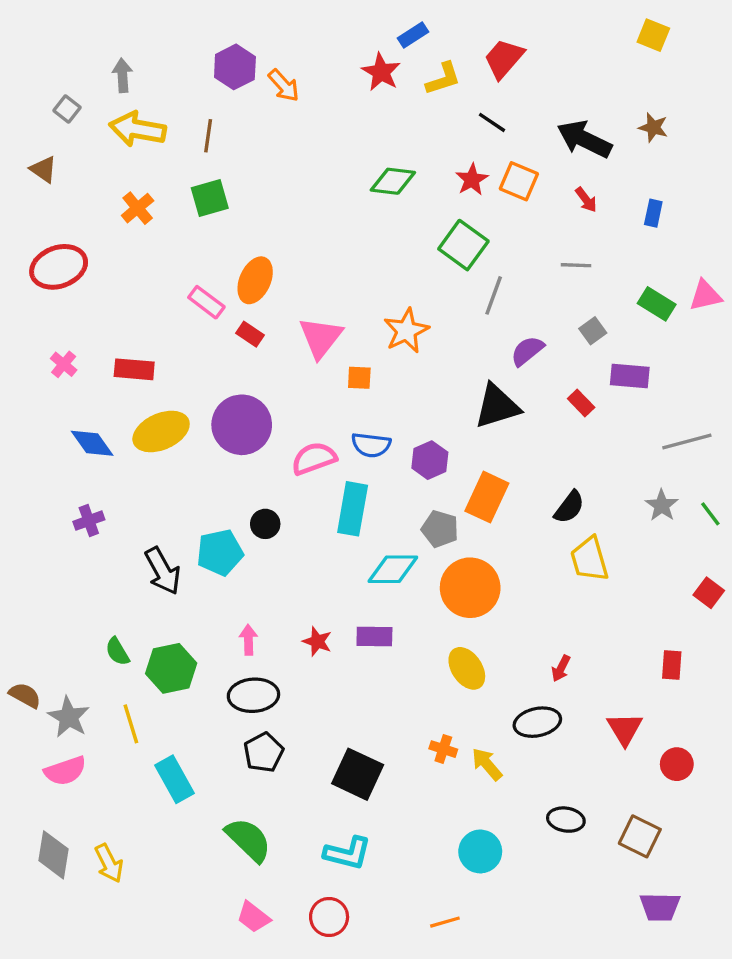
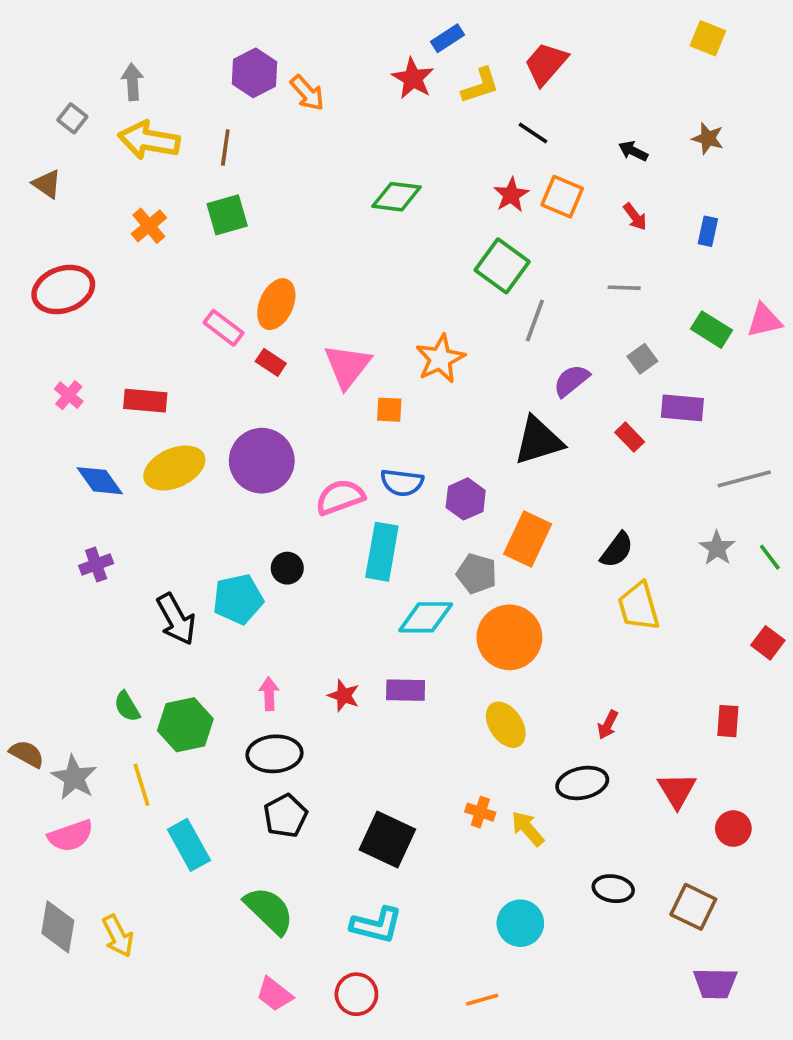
black arrow: (584, 139) -> (633, 151), size x0.5
green diamond: (393, 181) -> (396, 197), moved

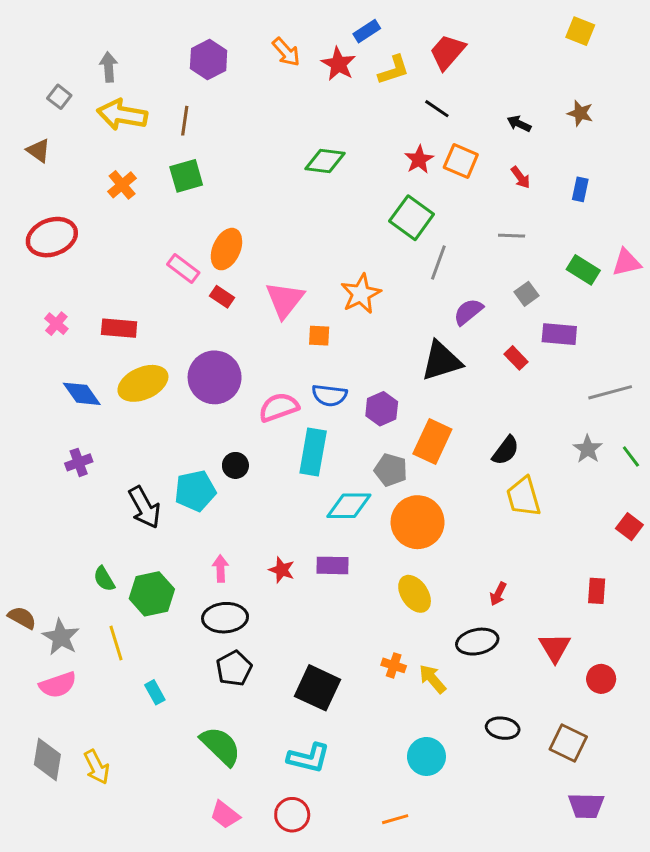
orange arrow: (307, 93) -> (286, 52), moved
cyan rectangle: (189, 845) -> (155, 692), size x0.6

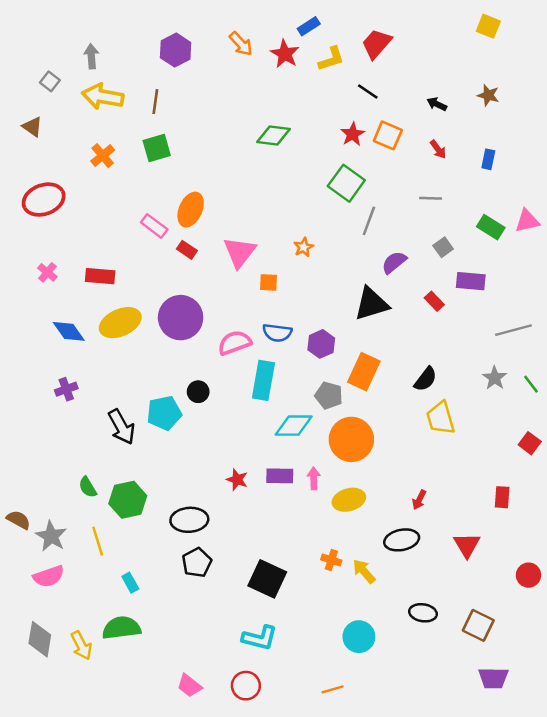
orange star: (361, 294) -> (304, 247), size x0.6
pink arrow: (221, 568) -> (314, 478), moved
yellow ellipse: (415, 594) -> (349, 500), turned -72
red circle: (601, 679) -> (528, 575), moved
green semicircle: (221, 746) -> (122, 628), moved, turned -51

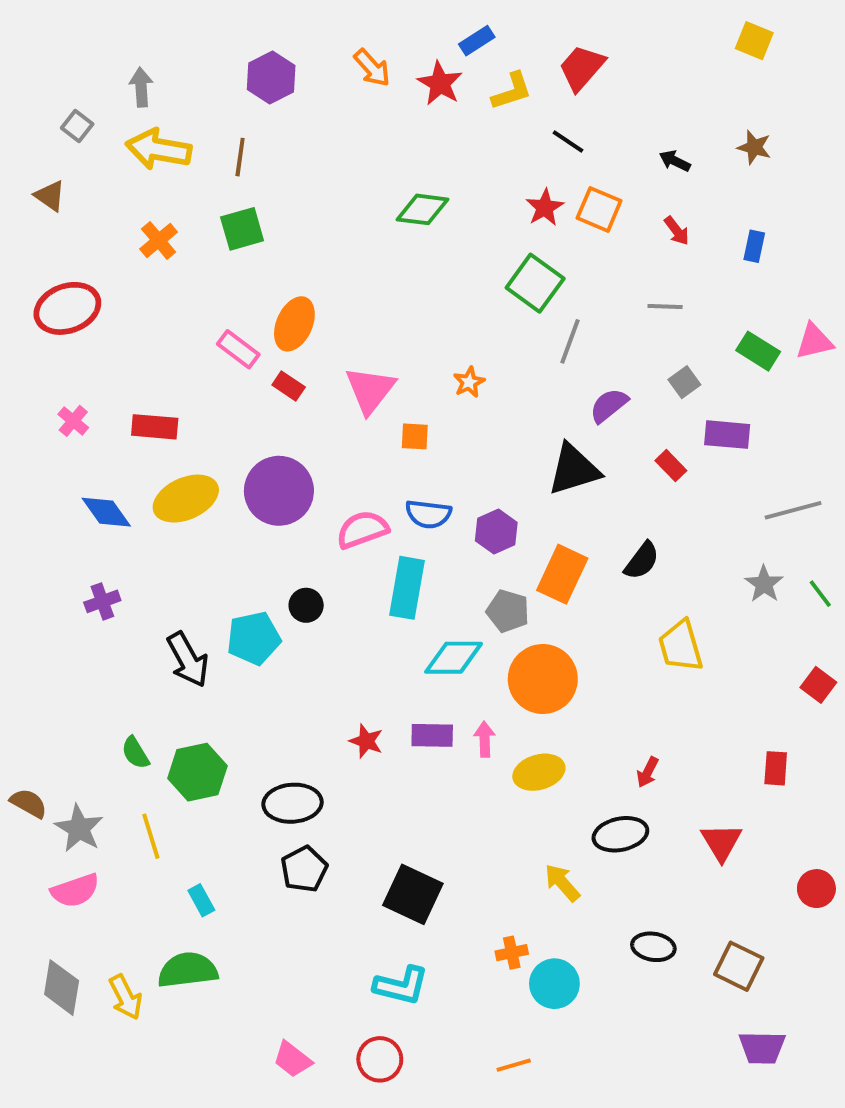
black semicircle: (425, 379) -> (642, 561), moved
orange cross: (331, 560) -> (512, 953), moved, turned -30

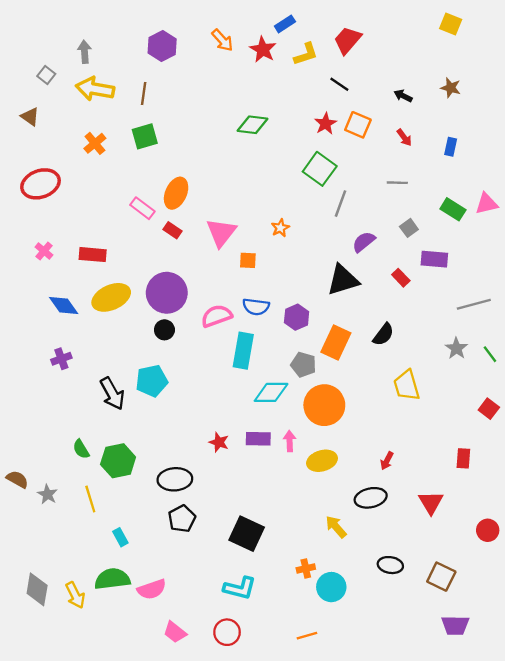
black circle: (306, 605) -> (164, 330), moved
gray star: (79, 828) -> (47, 494), size x0.7
pink semicircle: (75, 891) -> (152, 589), moved

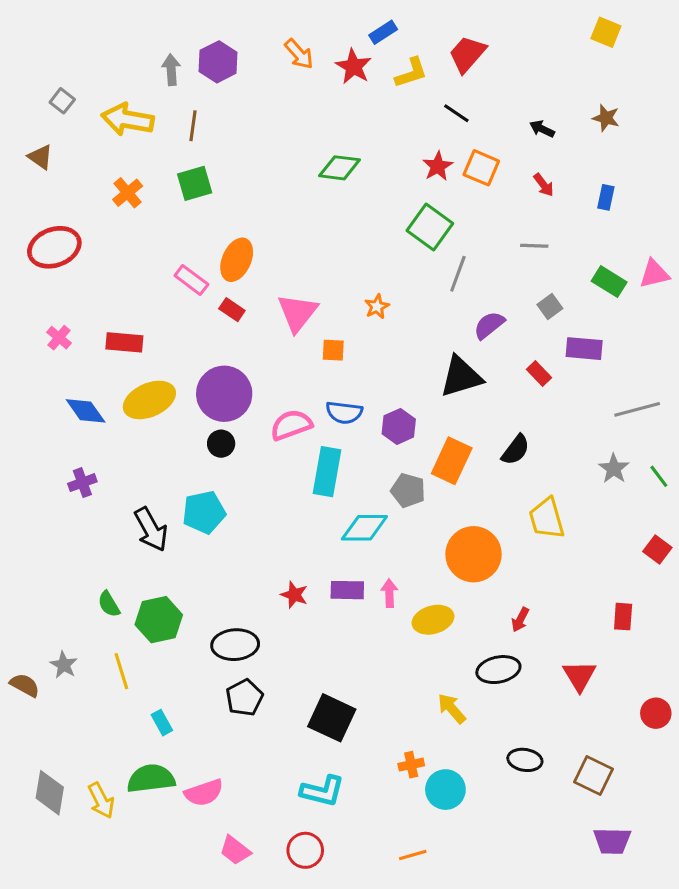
gray arrow: (85, 52) -> (171, 70), moved
orange circle: (324, 405) -> (474, 554), moved
brown semicircle: (17, 479) -> (25, 685), moved

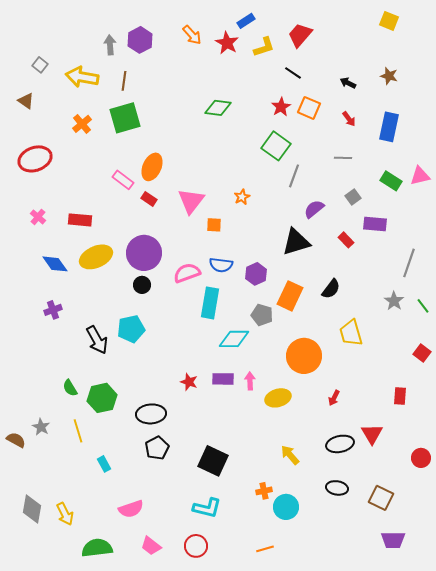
green square: (195, 183) -> (125, 118), size x1.4
blue rectangle: (606, 197) -> (389, 127), size x1.8
gray line: (637, 409) -> (409, 263), turned -56
black ellipse: (498, 670) -> (340, 444), moved
green semicircle: (151, 779) -> (97, 548), moved

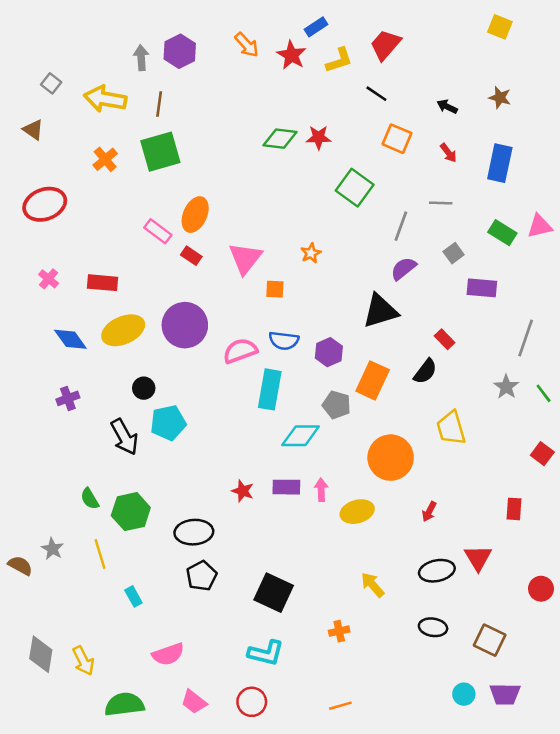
red star: (281, 107) -> (319, 137), moved, turned 30
gray line: (294, 176) -> (401, 226), moved
red rectangle: (346, 240) -> (445, 339), moved
black circle: (142, 285) -> (144, 388), moved
cyan circle: (286, 507) -> (464, 694), moved, size x0.7

